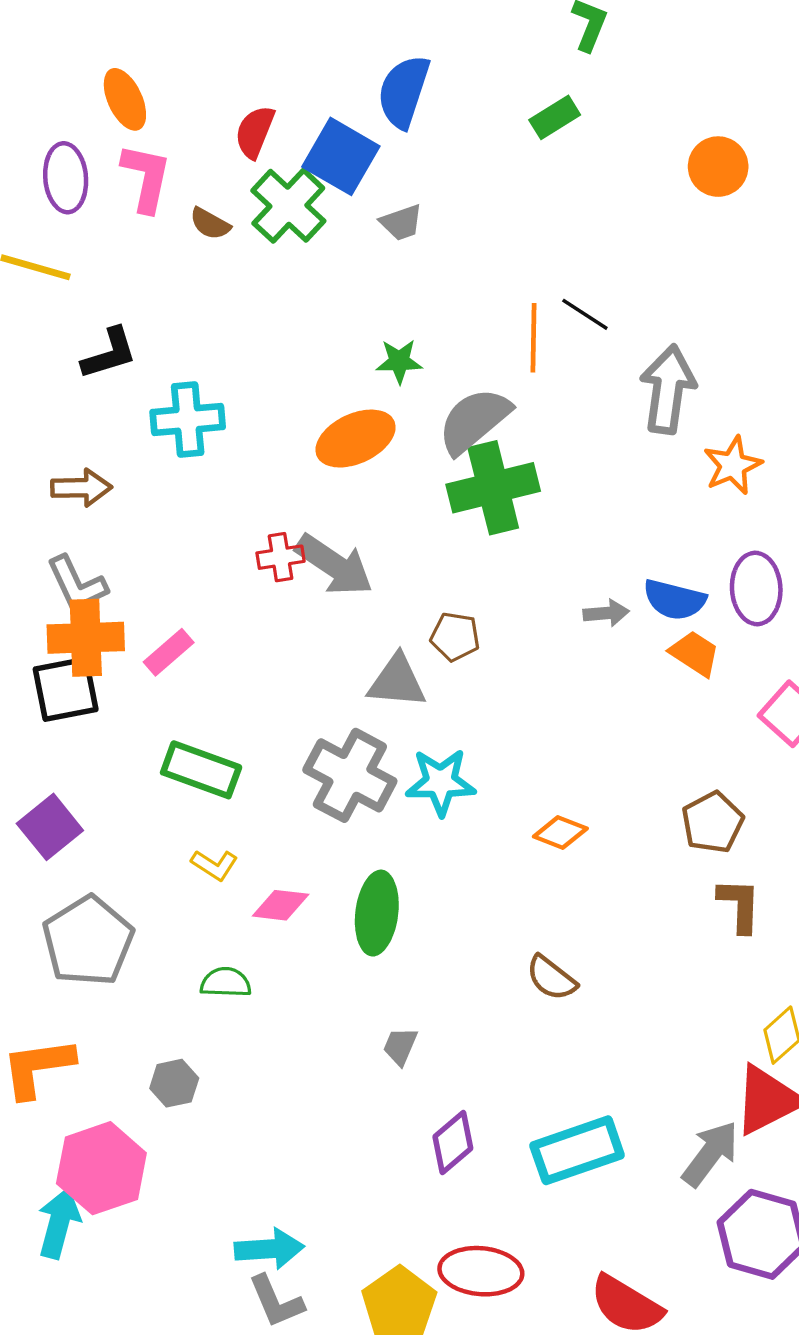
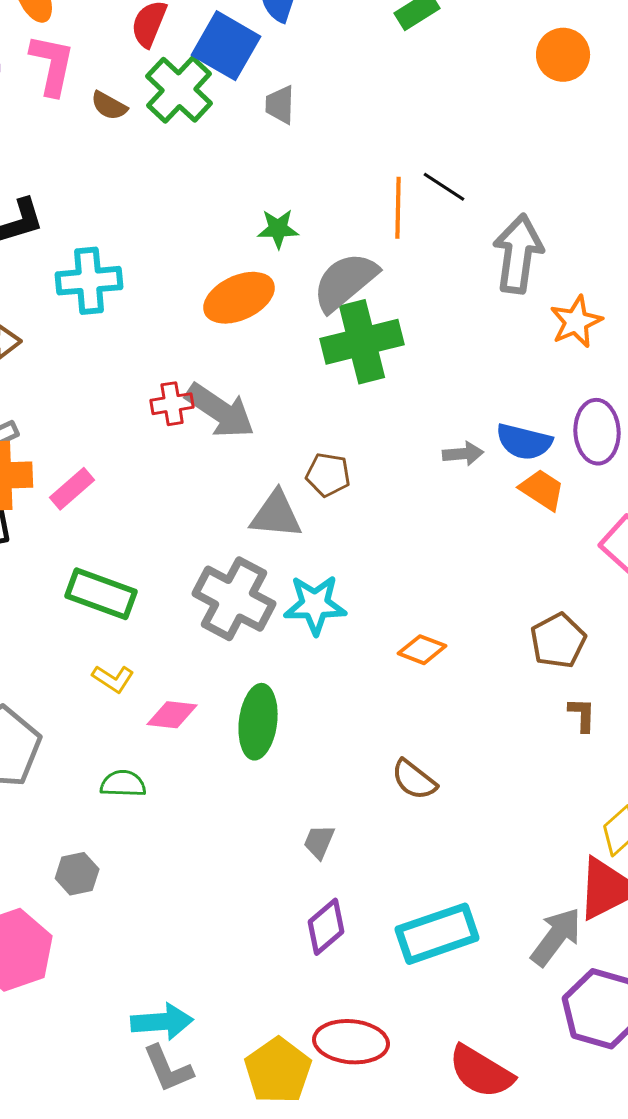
gray trapezoid: (401, 223) -> (280, 105), turned 111
brown L-shape: (739, 905) -> (582, 715), size x0.7
gray trapezoid: (400, 1046) -> (319, 842), moved

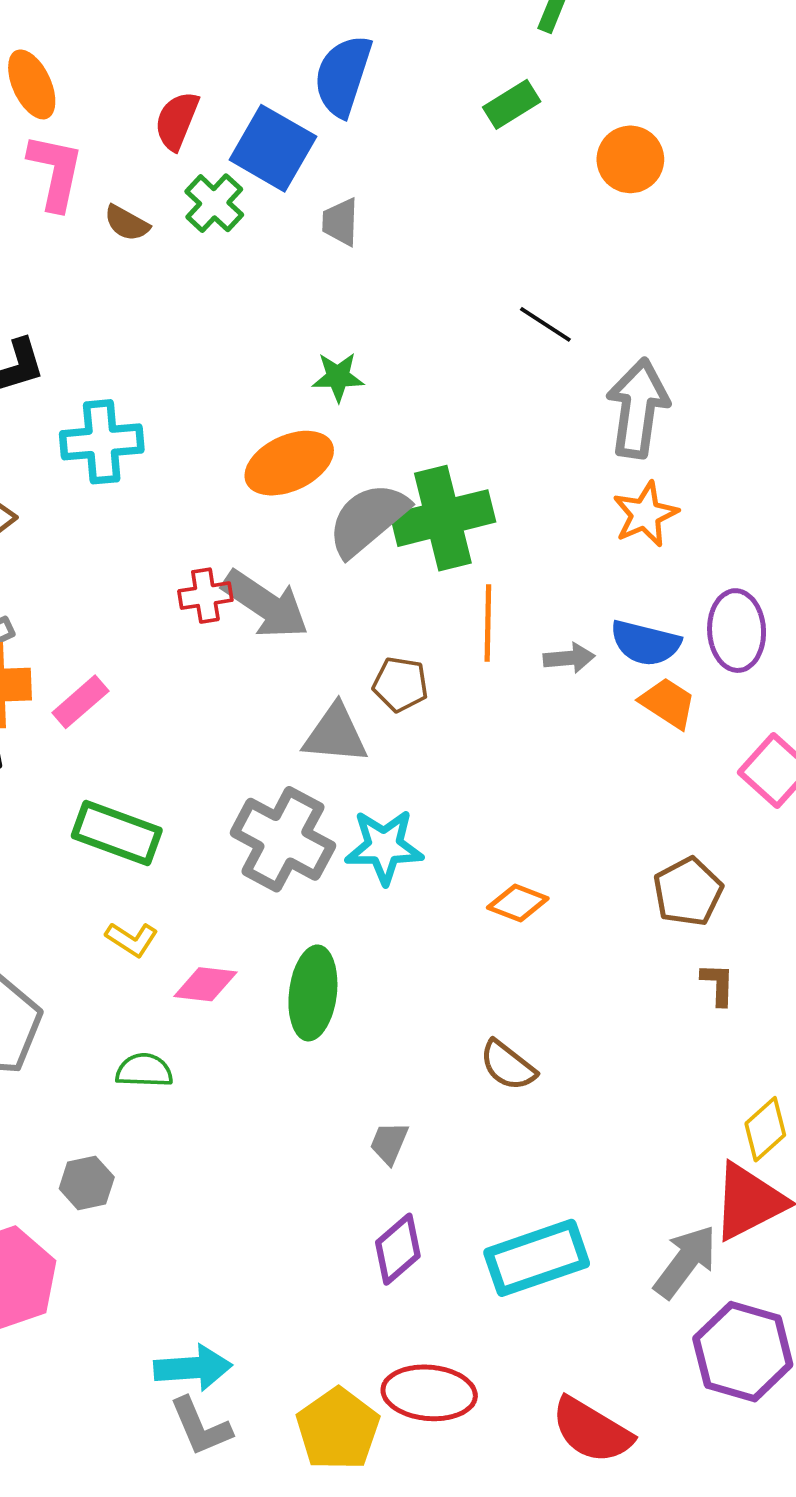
orange circle: (563, 55) -> (630, 159), moved
green cross: (179, 90) -> (214, 203), size x0.7
orange line: (398, 208) -> (488, 623), moved
gray semicircle: (345, 282) -> (368, 519), moved
orange star: (576, 322) -> (645, 514), moved

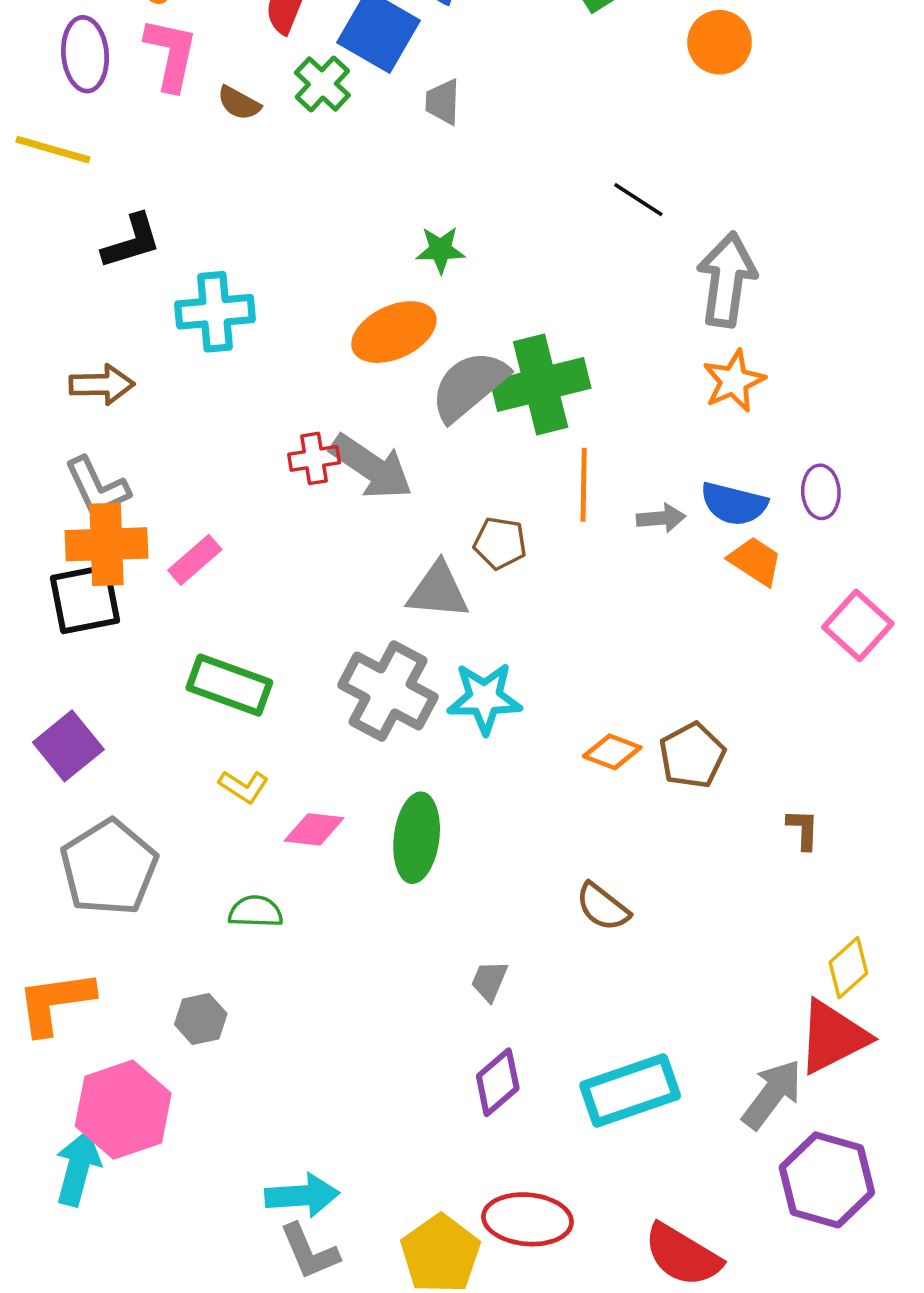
purple ellipse: (737, 631) -> (821, 492), size x0.7
brown pentagon: (688, 892) -> (692, 755), moved

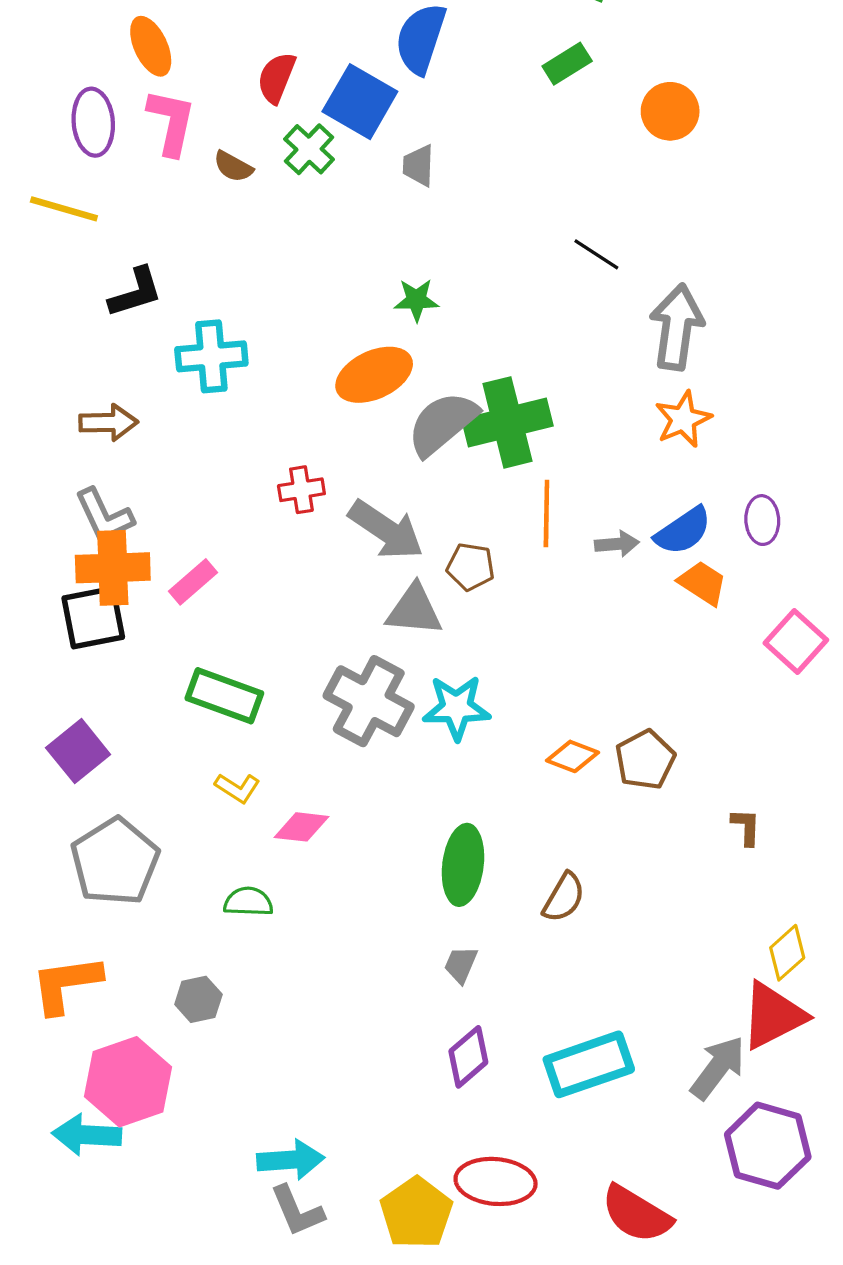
gray arrow: (371, 467) -> (386, 530), moved
blue semicircle: (734, 504) -> (683, 531), turned -48
green ellipse: (417, 838) -> (463, 865), moved
brown semicircle: (603, 907) -> (564, 897), turned -98
cyan arrow: (78, 1168) -> (87, 1135), turned -102

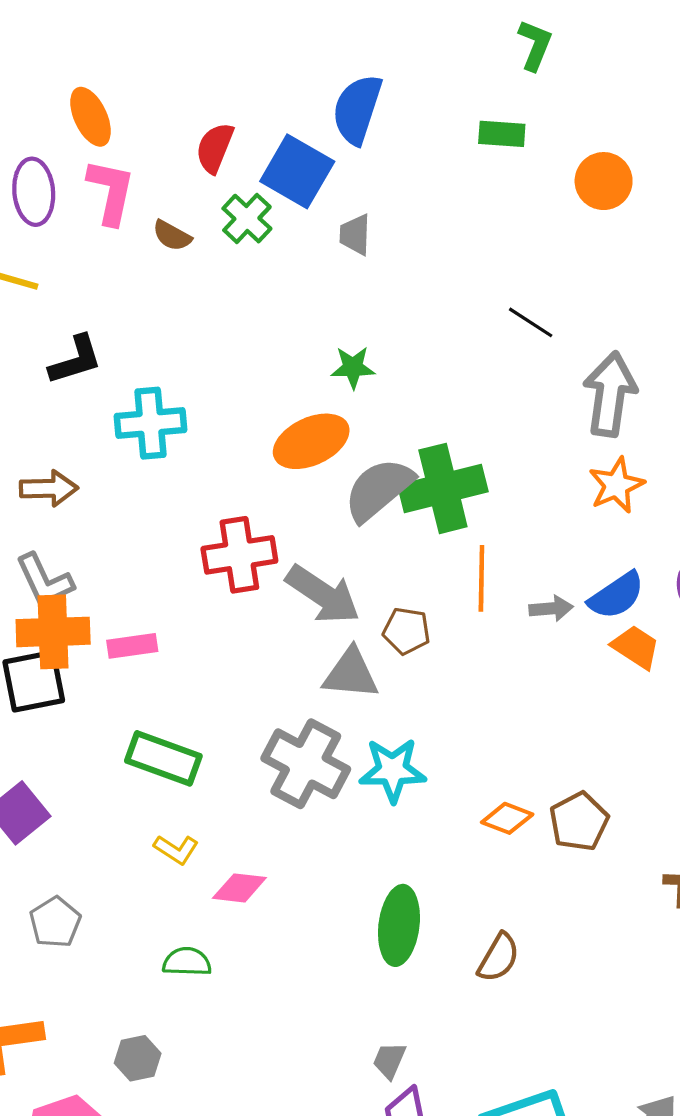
green rectangle: (567, 64) -> (502, 134), turned 36
red cross: (301, 490) -> (239, 555), size x1.6
pink rectangle: (193, 582) -> (132, 646), turned 33
gray pentagon: (115, 862) -> (55, 922), size x0.6
gray trapezoid: (461, 965) -> (389, 1060), moved

